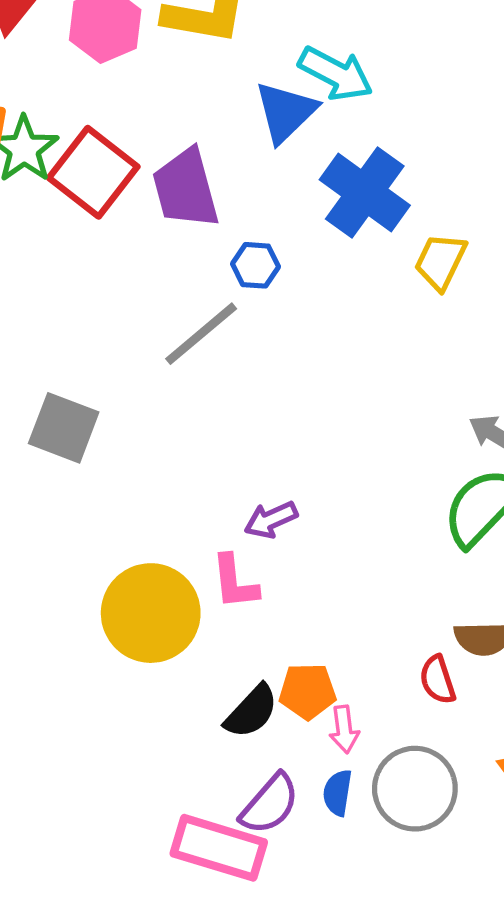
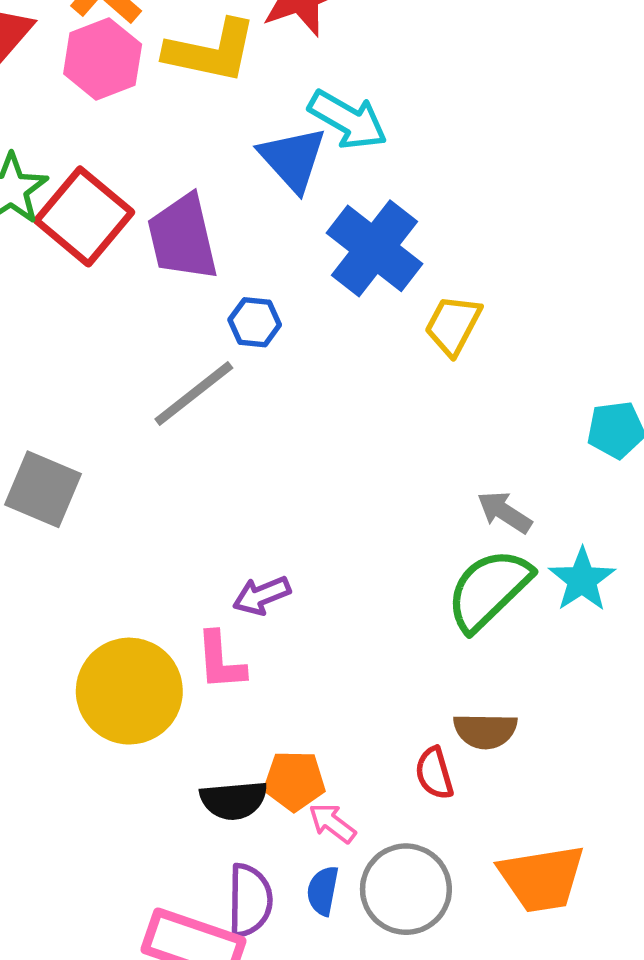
blue triangle: (286, 112) -> (293, 159), turned -30
black semicircle: (251, 711) -> (234, 800), turned 40
pink arrow: (344, 729) -> (332, 823), turned 132
purple semicircle: (270, 804) -> (250, 900), turned -42

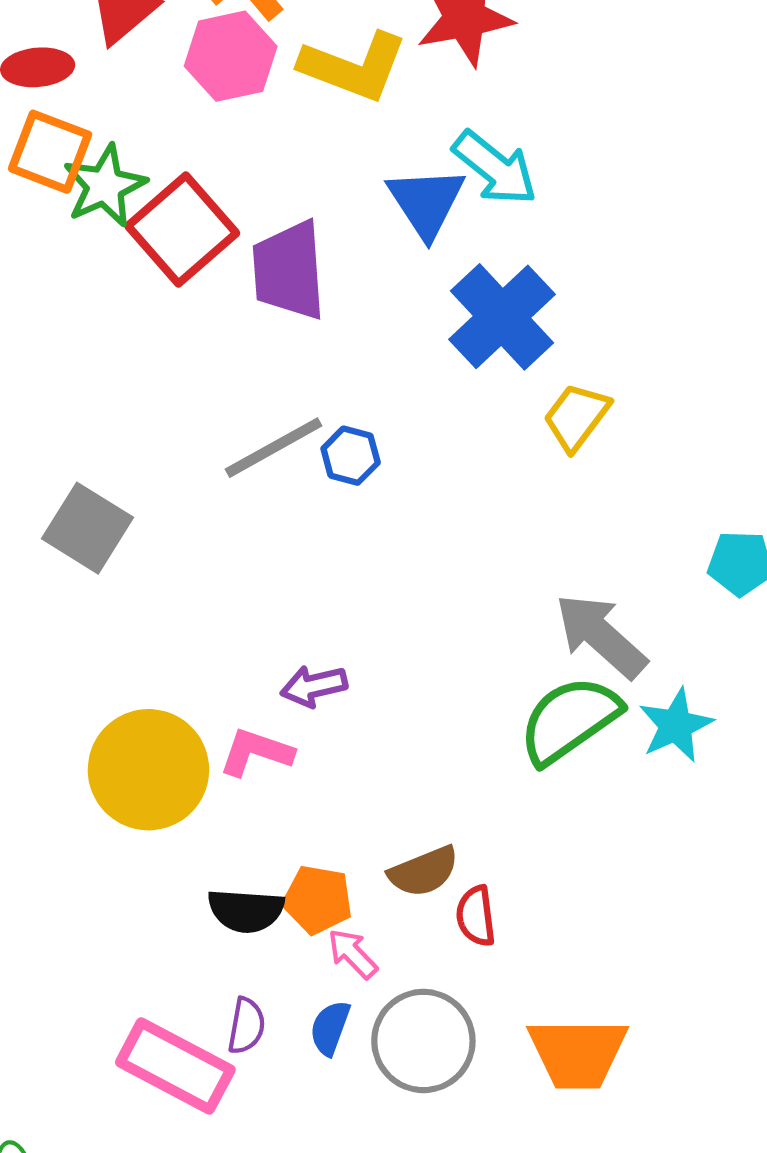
blue hexagon: (255, 322) -> (351, 456), moved
gray arrow: (504, 512) -> (601, 636), size x1.6
pink L-shape: (221, 661) -> (256, 752), turned 104
brown semicircle: (485, 731) -> (424, 872), moved, turned -32
purple semicircle: (250, 900) -> (246, 1026), size x0.7

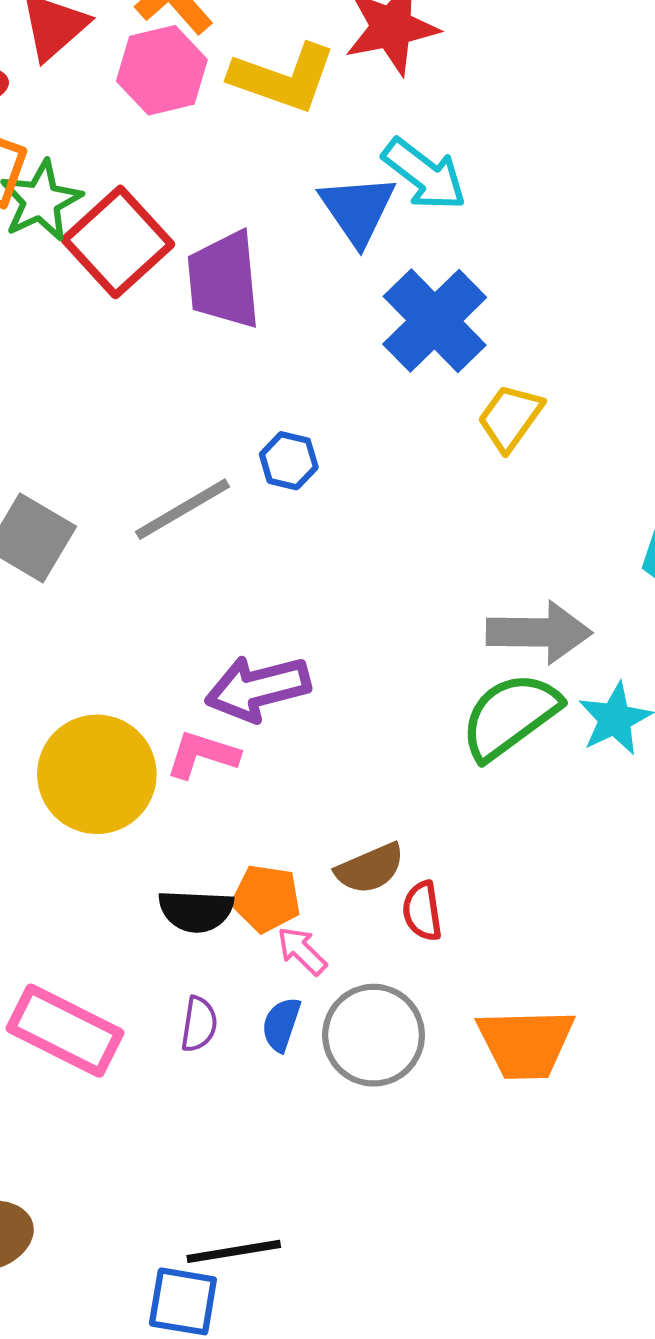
gray line: (274, 448) -> (182, 509), moved
gray arrow: (601, 636) -> (539, 632), turned 140
purple arrow: (314, 686) -> (258, 688), size x1.6
pink rectangle: (175, 1066) -> (65, 1031), moved

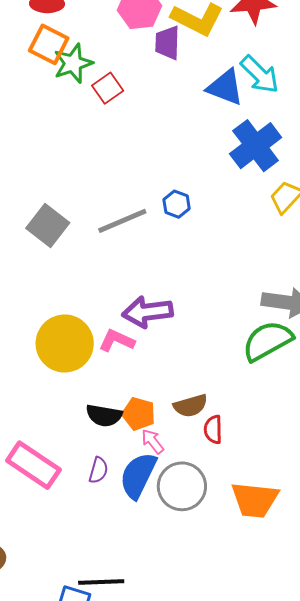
blue triangle: (358, 210) -> (225, 87), turned -42
red square: (118, 242) -> (108, 88), size x0.6
purple trapezoid: (224, 280) -> (167, 43), moved, size x0.7
blue semicircle: (281, 1024) -> (138, 475), size x1.8

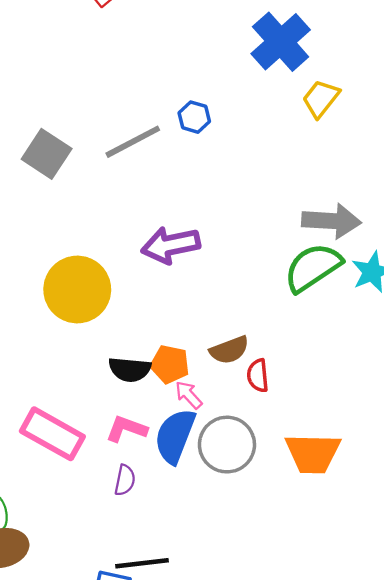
pink L-shape: (117, 341) -> (126, 429), moved
purple semicircle: (98, 470) -> (125, 480), moved

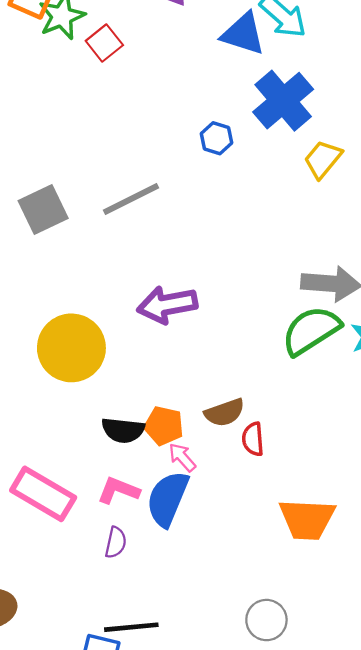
blue hexagon: (194, 117) -> (217, 138), moved
gray square: (47, 154) -> (43, 210), turned 30
gray circle: (227, 445) -> (266, 620), moved, size x0.7

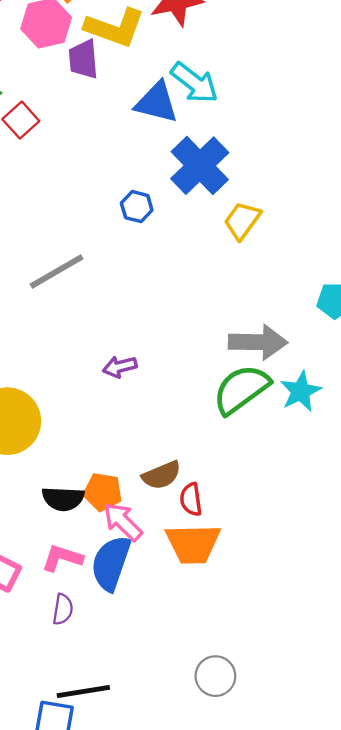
purple arrow: (167, 305) -> (120, 367), moved, size x0.6
pink arrow: (182, 457) -> (123, 522), size x1.4
orange trapezoid: (307, 519) -> (193, 544), moved

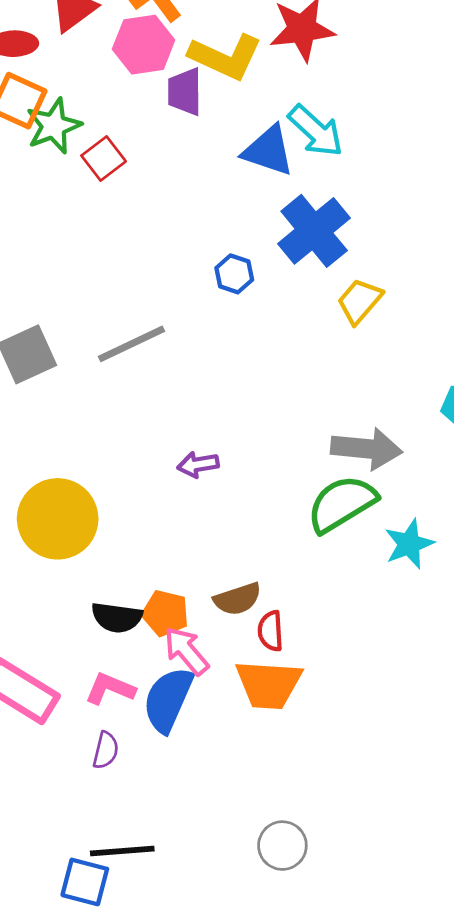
cyan star: (301, 391) -> (409, 544), moved

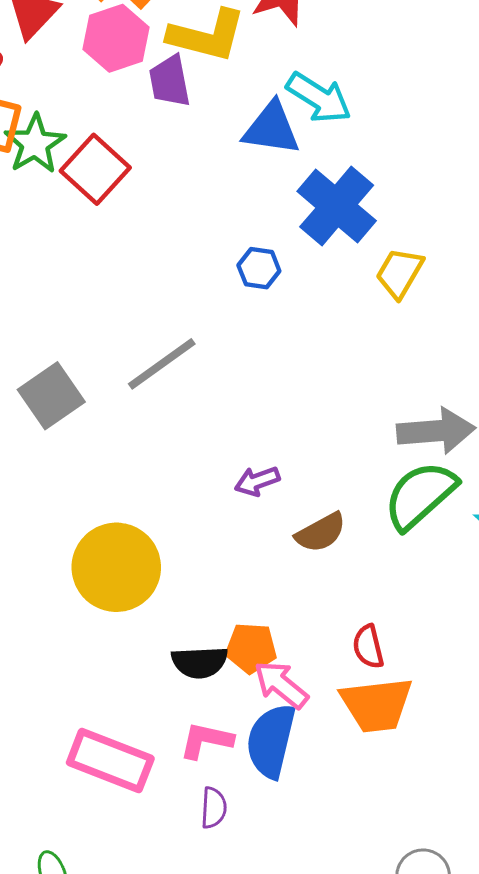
red square: (104, 159) -> (95, 169), size x1.4
brown semicircle: (238, 599) -> (321, 532), moved

